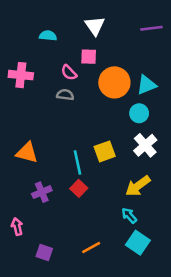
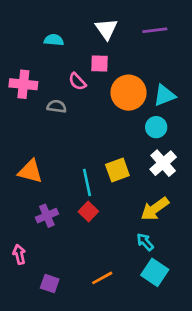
purple line: (151, 28) -> (155, 30), moved
gray semicircle: (65, 95) -> (57, 106), moved

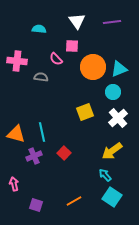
yellow square: (117, 170) -> (85, 112), moved
orange triangle: (30, 171) -> (16, 134), moved
cyan line: (87, 182) -> (42, 132), moved

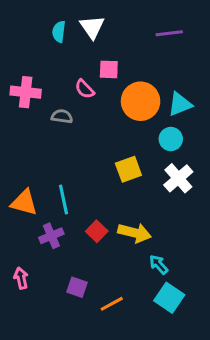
white triangle: (77, 21) -> (92, 27), moved
cyan semicircle: (39, 29) -> (59, 32), moved, turned -88
yellow arrow: (112, 151) -> (134, 233), moved, turned -130
purple square: (36, 205) -> (77, 287), moved

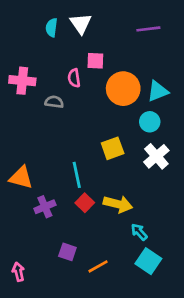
pink semicircle: (85, 89) -> (74, 78), turned 36
cyan line: (63, 199) -> (77, 175), moved
pink arrow: (21, 278) -> (18, 272), moved

